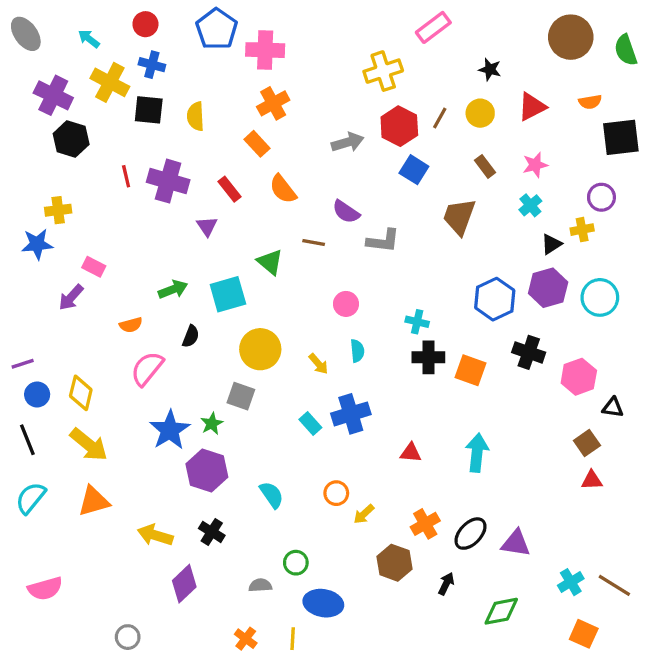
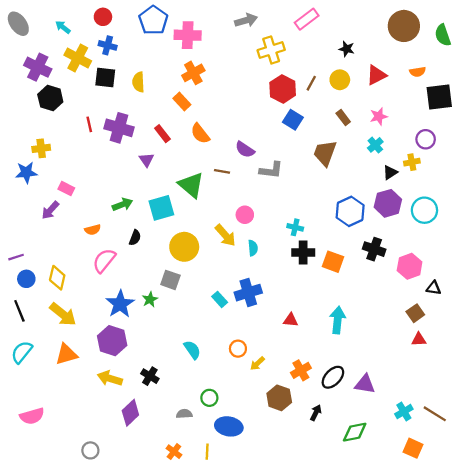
gray arrow: (348, 142) -> (246, 20), moved
green triangle: (270, 262) -> (191, 185), size x1.4
yellow arrow: (318, 364) -> (225, 235), moved, size x1.5
purple hexagon: (207, 470) -> (112, 341), moved

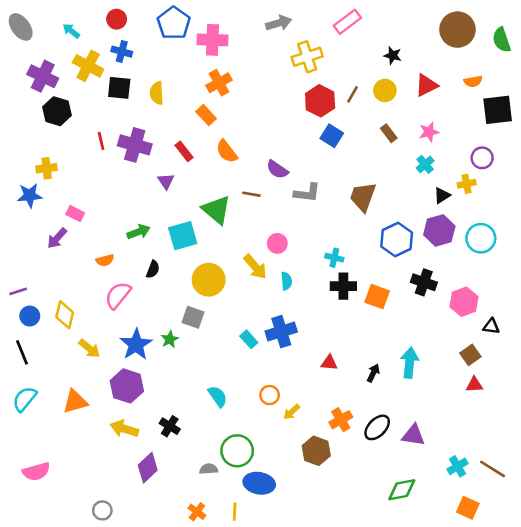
brown trapezoid: (325, 153) -> (363, 197), moved
yellow arrow: (63, 314) -> (89, 348), moved, size x0.7
cyan arrow: (338, 320) -> (410, 363), moved
green circle: (209, 398) -> (237, 451), size x1.6
black arrow: (316, 413) -> (373, 373), moved

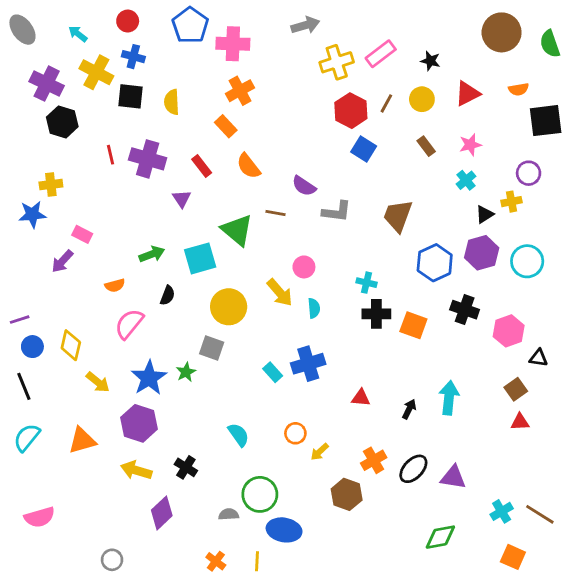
pink rectangle: (347, 22) -> (381, 54), moved

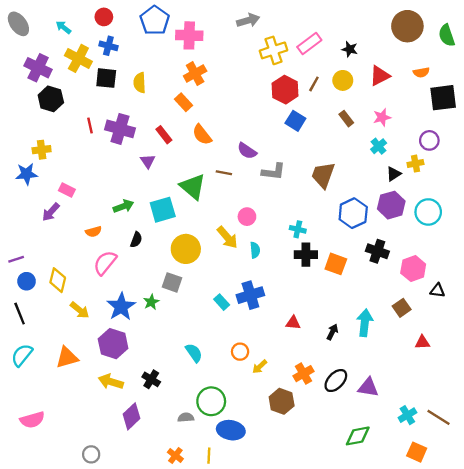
brown square: (516, 389) -> (402, 308), moved

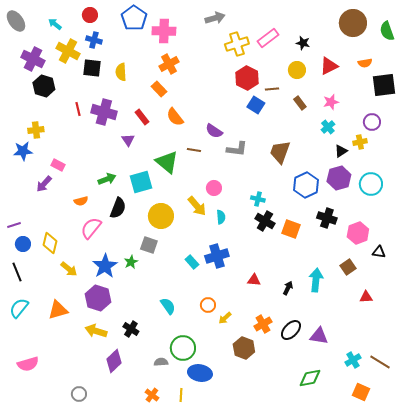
brown line: (314, 84) -> (272, 89), moved, turned 56
black semicircle: (136, 240) -> (118, 208), size x1.5
black cross: (306, 255) -> (265, 221), turned 30

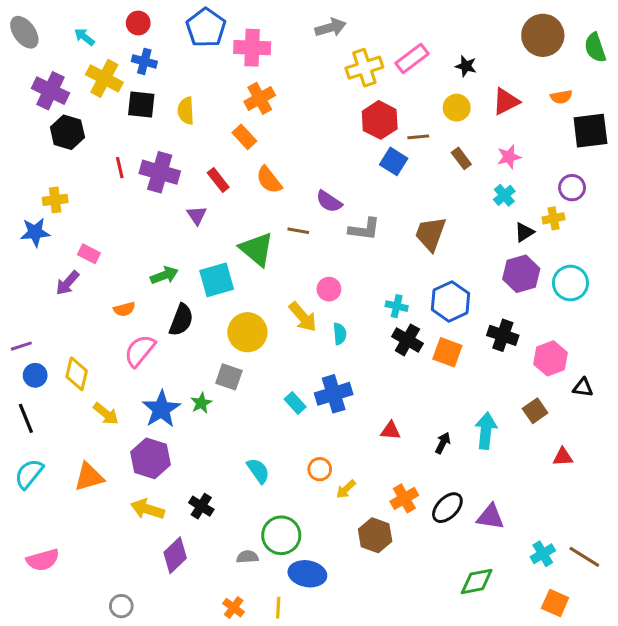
blue hexagon: (306, 185) -> (450, 301), moved

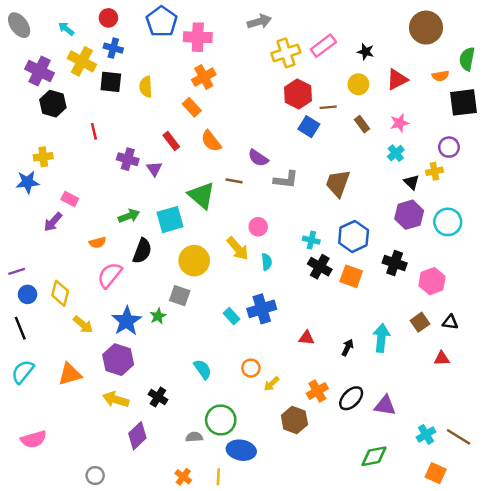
green semicircle: (595, 48) -> (467, 59), moved, turned 30
purple cross: (160, 172) -> (128, 159), moved, size x0.7
black triangle: (524, 232) -> (412, 182), turned -42
black triangle: (583, 388) -> (450, 322), moved

